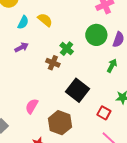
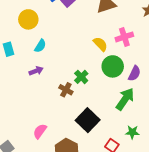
yellow semicircle: (45, 20) -> (100, 44), moved
green arrow: (112, 66) -> (125, 99), size x1.6

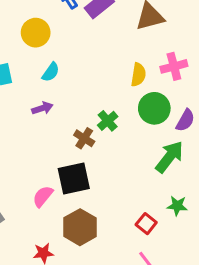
yellow semicircle: (100, 44) -> (138, 75), turned 49
black square: (88, 120) -> (74, 179), moved, turned 30

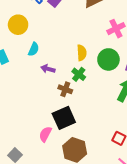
yellow semicircle: (138, 75) -> (82, 53), moved
purple arrow: (42, 108) -> (48, 69), moved, turned -136

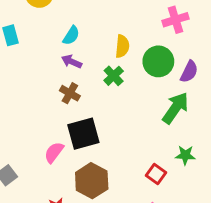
cyan semicircle: (34, 49) -> (71, 36), moved
brown cross: (65, 89) -> (70, 93), moved

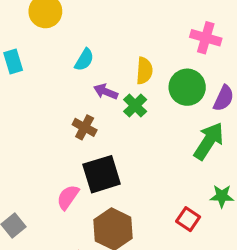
pink cross: (175, 20) -> (206, 38), turned 35
purple arrow: (72, 62) -> (106, 92), moved

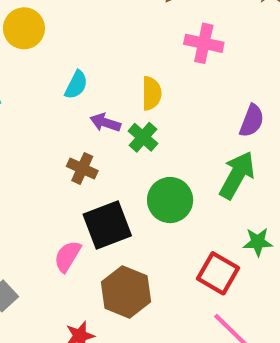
pink cross: (206, 38) -> (204, 43), moved
green circle: (187, 87) -> (170, 200), moved
red square: (188, 219) -> (218, 273), size x1.4

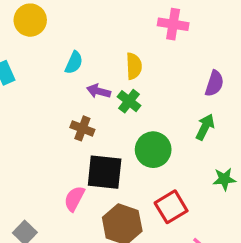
green arrow: (237, 175) -> (205, 127), size x0.7
black square: (107, 225) -> (105, 172), turned 30
red square: (218, 273) -> (171, 207), moved, turned 32

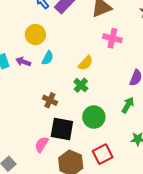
yellow circle: (30, 20) -> (35, 35), moved
yellow semicircle: (134, 66) -> (85, 63), turned 42
purple arrow: (99, 91) -> (23, 62), moved

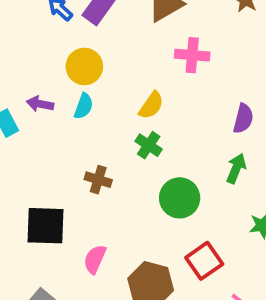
yellow circle: (35, 35) -> (84, 66), moved
purple arrow: (23, 62) -> (40, 104), moved
black square: (62, 129) -> (45, 226), moved

